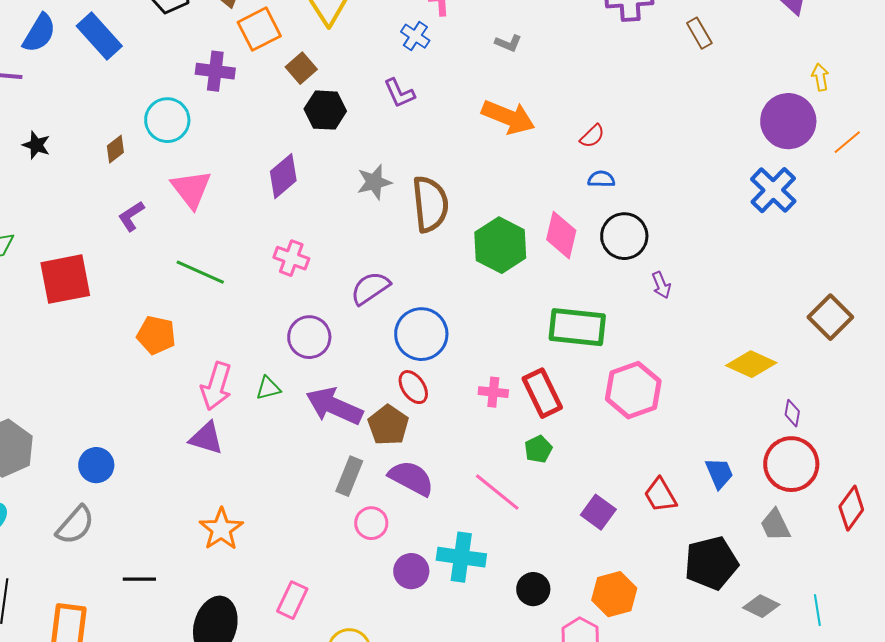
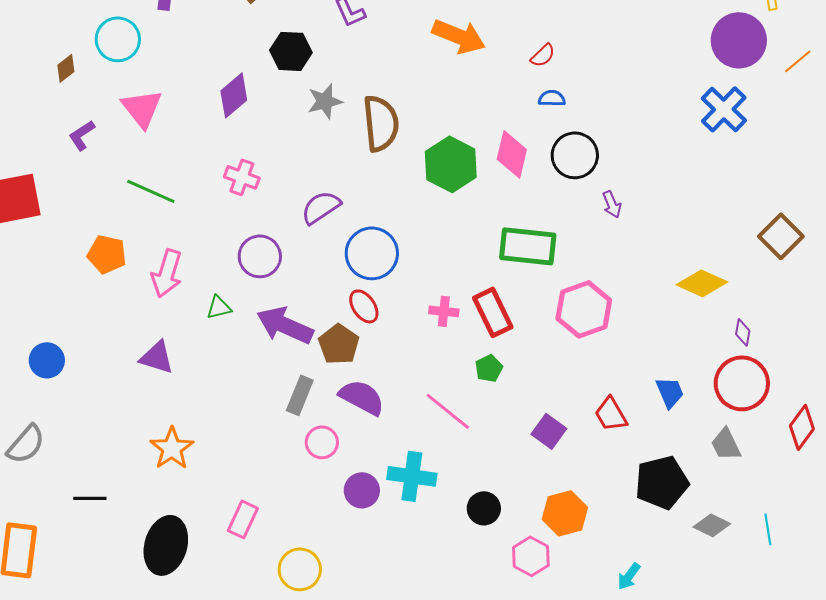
black hexagon: (325, 110) -> (291, 51), moved
pink arrow: (216, 386) -> (167, 273), moved
blue circle: (96, 465) -> (47, 360), moved

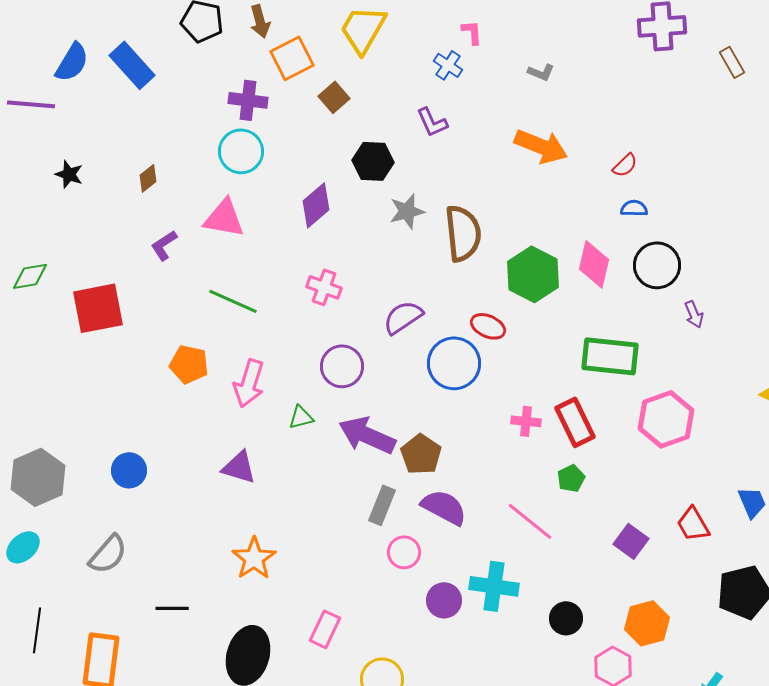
cyan circle: (118, 39) -> (241, 151), moved
pink triangle: (142, 108) -> (224, 218), turned -42
red ellipse: (364, 306) -> (488, 326), moved, turned -32

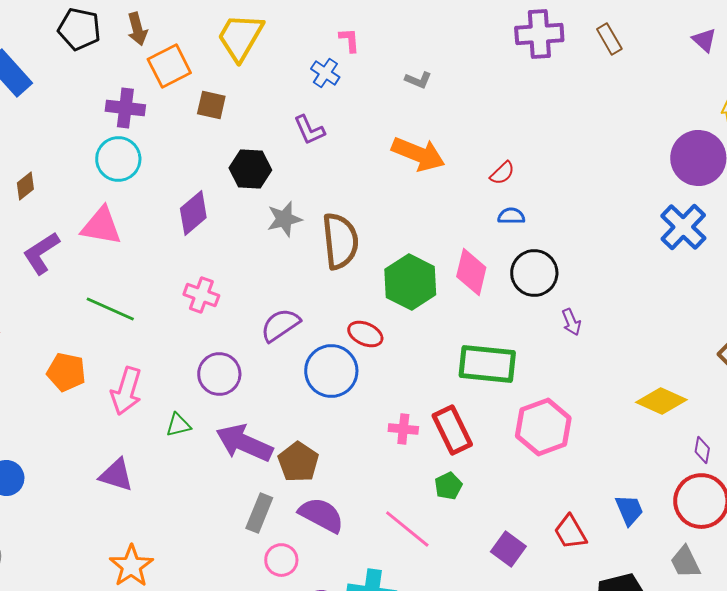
brown rectangle: (732, 62) -> (609, 39), moved
brown square: (334, 97) -> (211, 105), turned -36
purple L-shape: (164, 245) -> (41, 253), size x1.4

